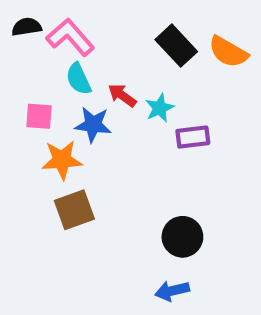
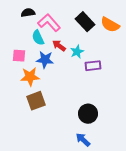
black semicircle: (27, 27) -> (28, 13), moved
pink L-shape: (70, 37) -> (49, 23), moved
blue arrow: (172, 291) -> (83, 140), turned 56

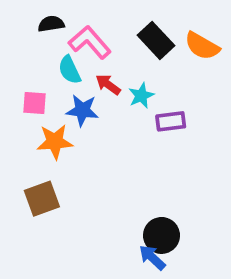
brown square: (36, 101) -> (42, 199), moved
black circle: (88, 114) -> (162, 235), moved

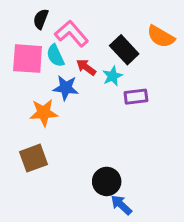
black semicircle: (51, 24) -> (41, 19), turned -60
black rectangle: (156, 40) -> (124, 50), moved
pink square: (35, 103) -> (28, 59), moved, size x1.6
black circle: (162, 235) -> (107, 181), moved

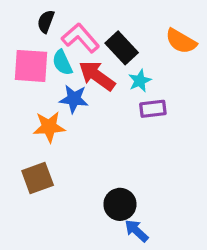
black rectangle: (124, 50) -> (122, 48), moved
red arrow: (86, 67) -> (97, 76), size x1.6
cyan star: (112, 76) -> (140, 81), moved

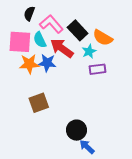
orange semicircle: (181, 41) -> (103, 38), moved
orange star: (49, 127) -> (29, 64), moved
brown square: (38, 178) -> (39, 103), moved

